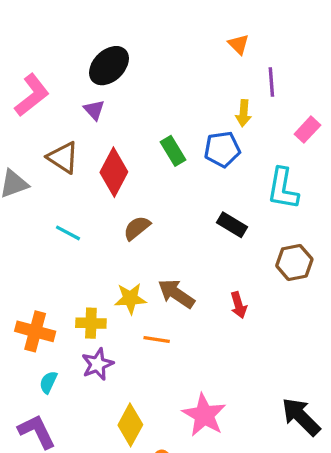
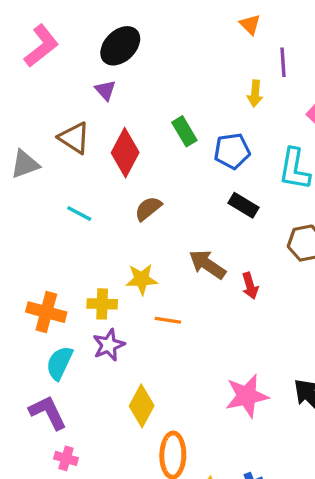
pink L-shape: (32, 95) -> (41, 46), moved
blue pentagon: (222, 149) -> (232, 151), moved
brown arrow: (176, 294) -> (207, 264), moved
cyan semicircle: (48, 382) -> (59, 363), size x1.5
pink star: (204, 415) -> (247, 396), moved, turned 30

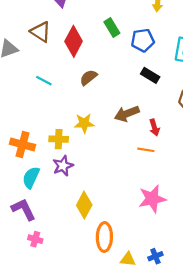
brown arrow: (207, 264) -> (127, 114), turned -55
orange line: (168, 320) -> (146, 150), moved

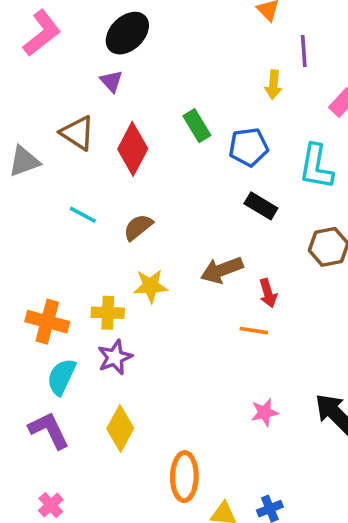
brown semicircle: (88, 77) -> (138, 227), moved
pink star: (152, 199) -> (264, 412), size x0.6
yellow diamond: (84, 205) -> (120, 428), moved
pink cross: (35, 239) -> (51, 505), moved, turned 32

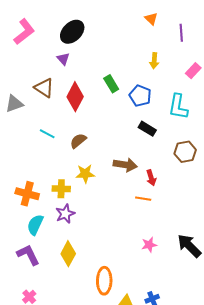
purple line: (304, 51) -> (181, 33), moved
blue pentagon: (248, 147) -> (140, 96), turned 30
brown arrow: (222, 270) -> (125, 165), turned -150

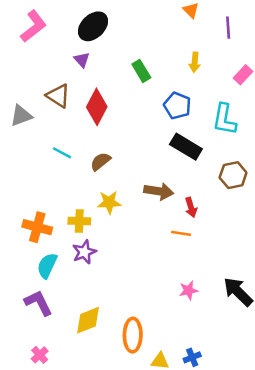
green rectangle: (111, 84) -> (141, 71), moved
black rectangle: (147, 129) -> (186, 147), size x1.4
yellow diamond: (68, 254) -> (88, 320), moved, turned 40

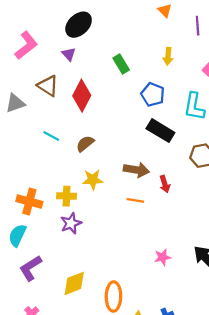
pink L-shape: (33, 26) -> (26, 45), moved
orange line: (181, 233) -> (135, 200), moved
cyan semicircle: (47, 266) -> (17, 235), moved
purple L-shape: (38, 303) -> (30, 268), turned -96

